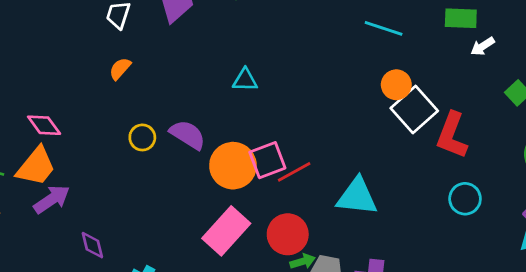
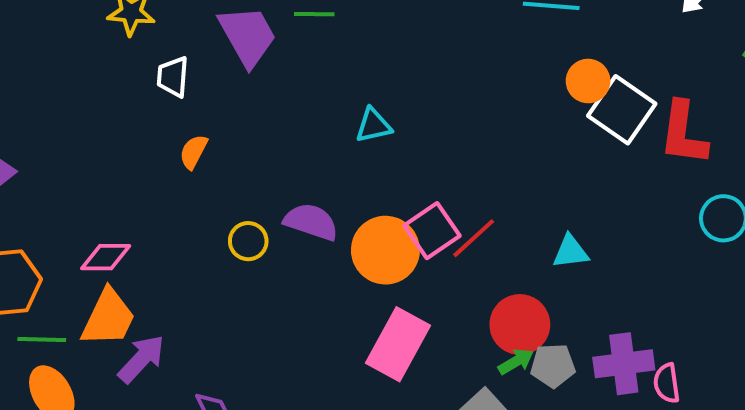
pink diamond: (44, 125) -> (106, 257), turned -40
cyan triangle: (357, 197) -> (571, 252), size x0.6
red circle: (288, 234) -> (520, 325), moved

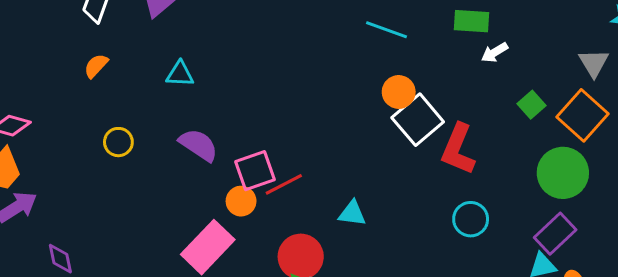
cyan triangle: (373, 125) -> (180, 74), moved
purple semicircle: (311, 222) -> (198, 145), moved
orange circle: (385, 250) -> (241, 201), moved, size x0.6

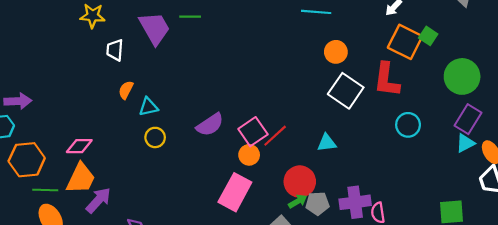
cyan triangle: (180, 74) -> (148, 107), moved
orange square: (583, 115) -> (405, 42), moved
white square: (418, 120) -> (346, 91), moved
purple semicircle: (198, 145) -> (210, 125), turned 128

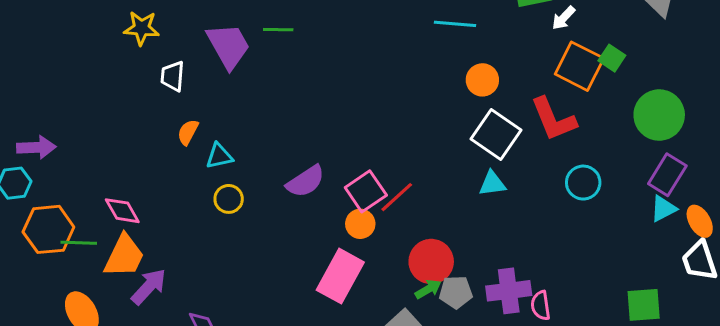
red L-shape: (387, 80) -> (553, 119), turned -30
cyan triangle: (327, 143) -> (492, 183), moved
pink diamond: (79, 146) -> (122, 211), turned 60
green line: (45, 190) -> (79, 243), moved

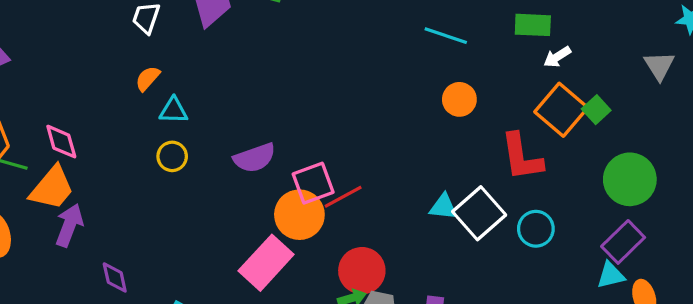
white square: (496, 135) -> (479, 213), moved
orange circle: (360, 224) -> (299, 215), size x1.6
purple arrow: (149, 287) -> (69, 225), turned -36

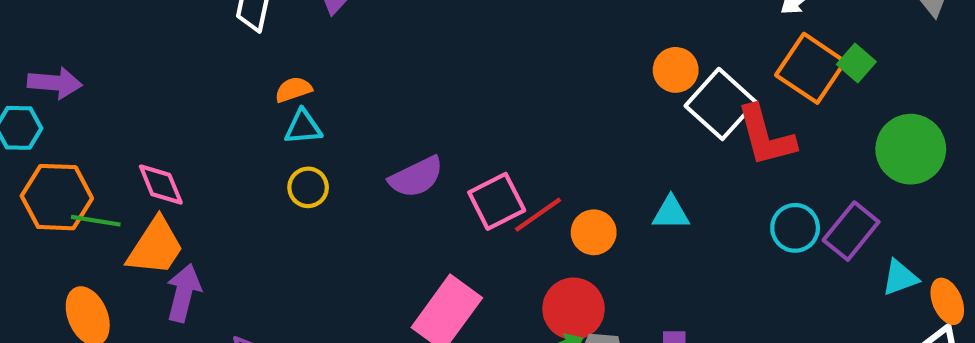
orange semicircle: (148, 78) -> (293, 90), moved, turned 36
white square: (479, 213) -> (721, 104), moved
orange circle: (299, 215) -> (594, 232), moved, size x0.7
purple rectangle: (623, 242) -> (851, 231), moved

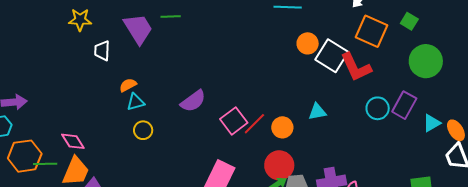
green square: (856, 63) -> (409, 21), moved
purple semicircle: (416, 177) -> (193, 101), moved

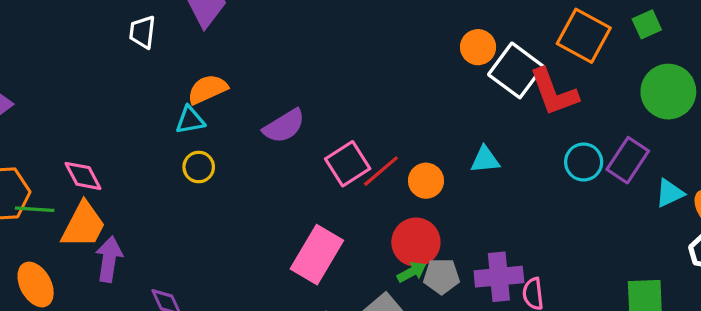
green square: (409, 21) -> (647, 24), turned 30
orange semicircle: (128, 85) -> (207, 89), moved, size x1.4

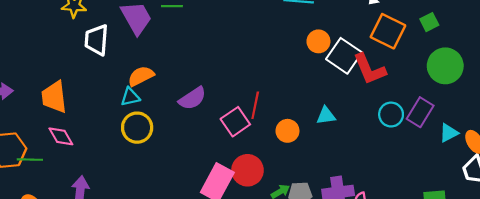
white trapezoid: (142, 32) -> (96, 40), size x1.4
yellow circle: (199, 167) -> (137, 128), size x1.5
red line: (381, 171) -> (255, 105), moved, turned -36
orange trapezoid: (83, 225) -> (54, 97), moved, turned 148
red circle: (416, 242) -> (247, 170), moved

